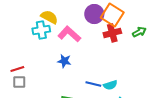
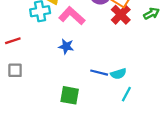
red cross: (112, 33) -> (121, 15), turned -30
red line: (17, 69) -> (13, 41), moved

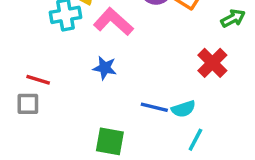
red cross: (121, 15) -> (212, 63), moved
red line: (13, 41) -> (38, 80), moved, turned 35

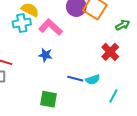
cyan line: (195, 140) -> (113, 96), moved

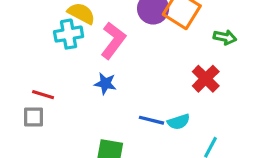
green arrow: (123, 25) -> (225, 37), turned 40
pink L-shape: (51, 27) -> (113, 40), turned 85

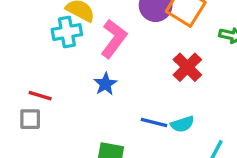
red cross: (206, 79) -> (187, 67), moved
blue star: (105, 84) -> (105, 84), turned 30

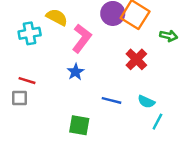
cyan cross: (67, 32) -> (30, 33), moved
cyan semicircle: (182, 124) -> (146, 102), moved, turned 42

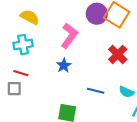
yellow semicircle: (57, 17) -> (30, 17), moved
cyan cross: (30, 33) -> (23, 45), moved

